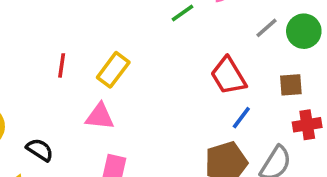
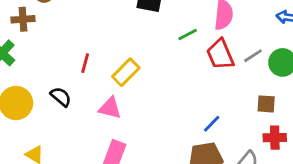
red trapezoid: (228, 76) -> (220, 54), moved
blue line: (241, 118) -> (212, 124), moved
black semicircle: (40, 150) -> (61, 97), moved

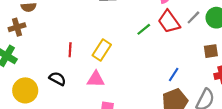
green line: (188, 34) -> (144, 29), moved

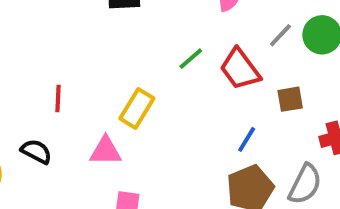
red trapezoid: (169, 22) -> (240, 69), moved
yellow rectangle: (102, 50) -> (137, 108), moved
brown square: (211, 51) -> (290, 99), moved

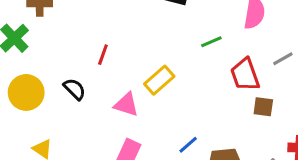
green line: (191, 59) -> (211, 42), moved
brown square: (290, 99) -> (263, 107), moved
blue line: (247, 139) -> (188, 145), moved

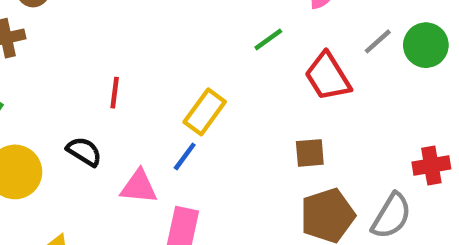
pink triangle: (126, 105) -> (139, 187), moved
brown square: (263, 107) -> (310, 153), moved
blue line: (188, 145) -> (185, 156), moved

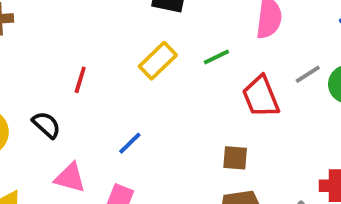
yellow rectangle: (205, 112) -> (158, 61), moved
pink triangle: (139, 187) -> (70, 178), moved

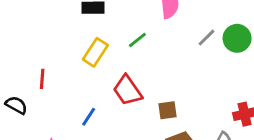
red trapezoid: (261, 97) -> (127, 90), moved
black semicircle: (46, 125) -> (16, 105), moved

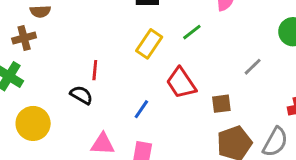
gray line: (207, 38) -> (253, 67), moved
black semicircle: (16, 105) -> (81, 95), moved

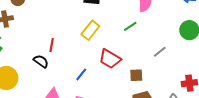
green line: (192, 32) -> (130, 26), moved
red trapezoid: (181, 83) -> (110, 59), turned -30

